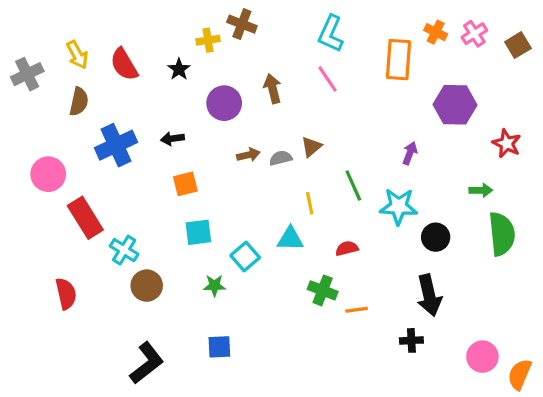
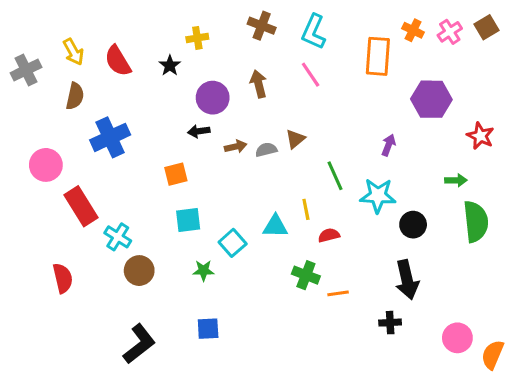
brown cross: (242, 24) -> (262, 26), moved
brown square: (518, 45) -> (486, 27), moved
black arrow: (172, 139) -> (199, 131), moved
yellow line: (310, 203) -> (306, 209), moved

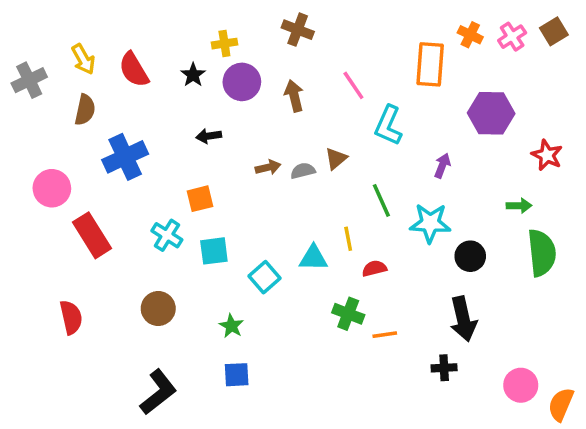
cyan L-shape: (314, 32) -> (388, 125), moved
purple circle: (213, 98) -> (242, 82), moved
black arrow: (199, 131) -> (209, 136), moved
cyan cross: (118, 237) -> (167, 235), moved
green star: (203, 271) -> (231, 326), moved, turned 30

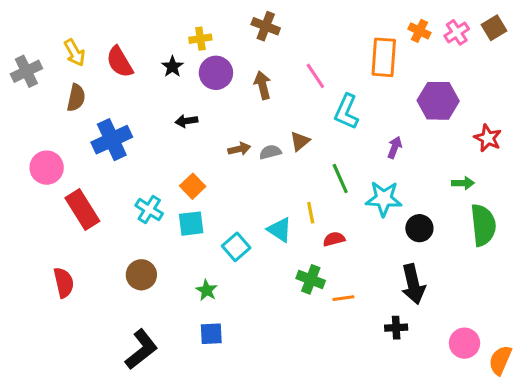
orange square: (200, 199) -> (193, 186), moved, turned -30
cyan triangle: (313, 258) -> (280, 230), turned 32

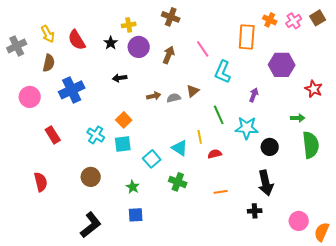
brown arrow: (263, 85) -> (169, 55), turned 36
pink circle: (47, 168) -> (30, 97), moved
red rectangle: (82, 210) -> (53, 135), size x0.7
green cross: (311, 279) -> (178, 182), moved

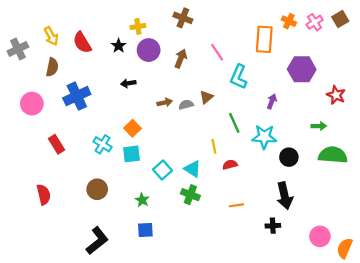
green semicircle: (311, 145) -> (333, 155), turned -80
cyan triangle: (180, 148) -> (192, 169), moved

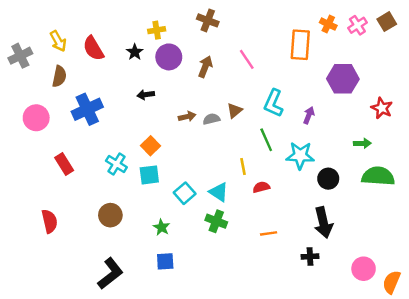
cyan L-shape: (239, 77) -> (273, 103), moved

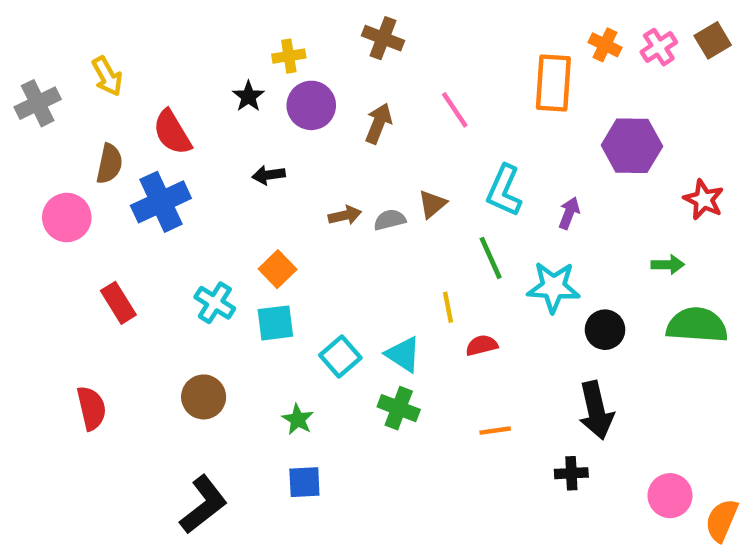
red semicircle: (93, 48) -> (172, 132), moved
brown semicircle: (59, 76) -> (109, 164), moved

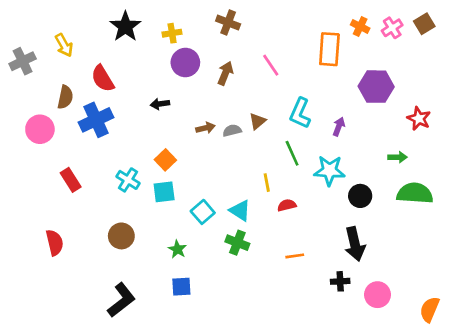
black star: (248, 96) -> (125, 26), moved, size x1.6
pink circle: (670, 496) -> (377, 295), moved

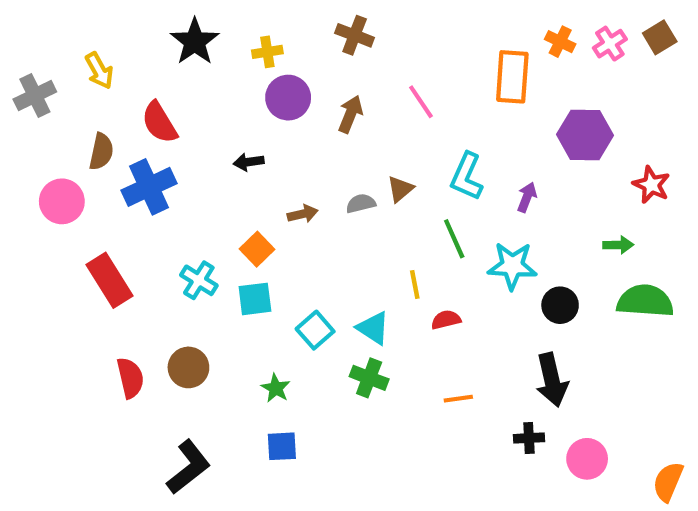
brown arrow: (205, 128) -> (303, 214), moved
red rectangle: (71, 180) -> (110, 280), size x1.4
red semicircle: (55, 243) -> (130, 378), moved

